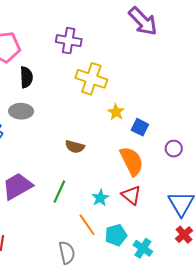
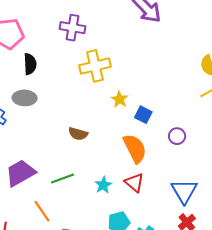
yellow cross: (91, 79) -> (95, 66), turned -32
green line: (59, 192) -> (62, 179), turned 45
orange line: (87, 225) -> (42, 211), moved

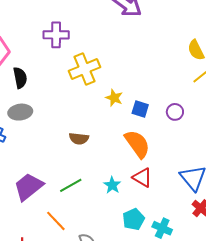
purple circle: (177, 136) -> (175, 112), moved

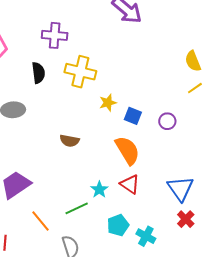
yellow cross: (85, 69) -> (80, 72), turned 32
black semicircle: (20, 78) -> (38, 73), moved
yellow star: (114, 98) -> (108, 103), turned 30
green line: (71, 185) -> (77, 208), moved

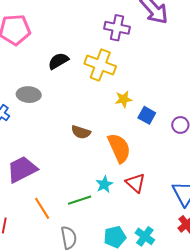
purple cross: (55, 35) -> (117, 28), moved
black semicircle: (38, 73) -> (58, 61), turned -120
orange semicircle: (127, 150) -> (119, 148), moved
cyan pentagon: (118, 225) -> (115, 237), moved

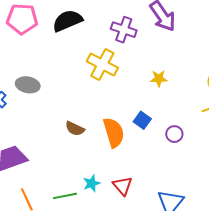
black semicircle: (58, 61) -> (67, 21), moved, size x1.4
yellow star: (124, 99) -> (159, 78), moved
orange semicircle: (119, 148) -> (114, 132), moved

